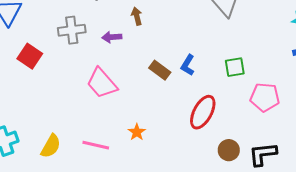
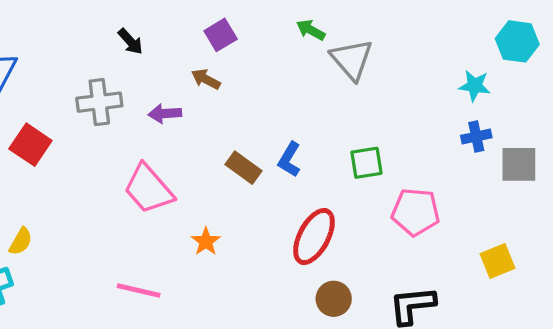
brown arrow: (137, 16) -> (206, 79), turned -48
orange star: (137, 132) -> (206, 241), moved
yellow semicircle: (51, 146) -> (21, 241), moved, size x0.7
brown circle: (229, 150) -> (334, 299), moved

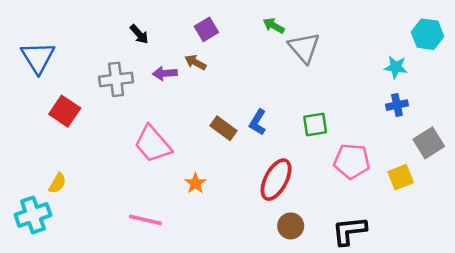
purple arrow: (165, 114) -> (165, 73), moved
gray square: (519, 164) -> (429, 143), moved, turned -32
yellow square: (498, 261) -> (401, 177), moved

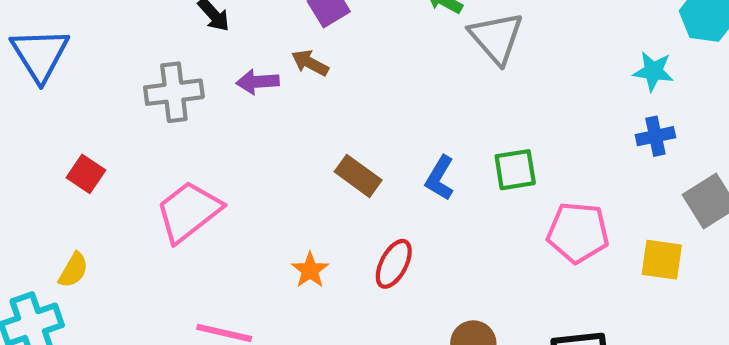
red square: (65, 111) -> (86, 174), moved, size x0.7
blue L-shape: (258, 122) -> (440, 178), moved
pink trapezoid: (153, 144) -> (189, 212), moved, turned 93
yellow square: (401, 177) -> (662, 260), turned 30
red ellipse: (276, 180) -> (394, 264), moved, size x0.7

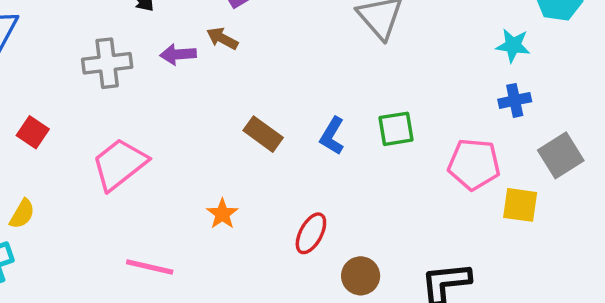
pink pentagon: (578, 232) -> (474, 164), moved
red ellipse: (394, 264) -> (311, 233), moved

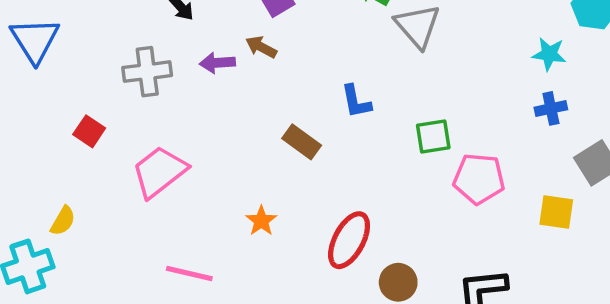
red square: (33, 132) -> (89, 131), moved
blue L-shape: (332, 136) -> (356, 101), moved, turned -42
pink pentagon: (474, 164) -> (479, 179), moved
red ellipse: (311, 233) -> (349, 240), size x1.4

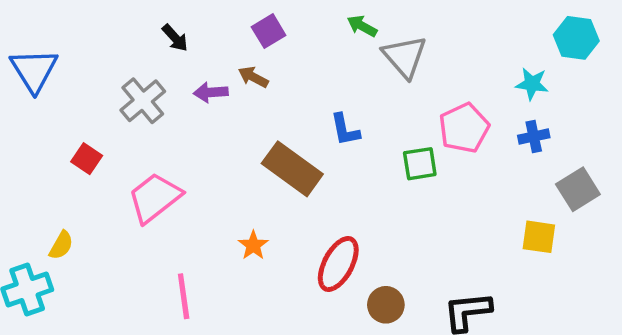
gray cross: (147, 72) -> (143, 101), turned -33
brown rectangle: (302, 142) -> (292, 169), size x1.6
pink pentagon: (479, 179) -> (464, 128), moved, turned -30
pink line: (189, 274) -> (184, 296), turned 69

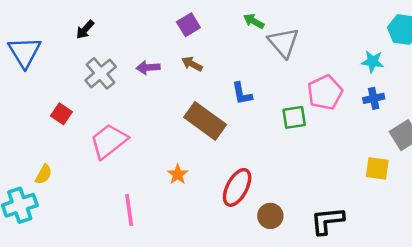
black arrow: (175, 38) -> (85, 29), moved, turned 84
brown arrow: (253, 77) -> (192, 64), moved

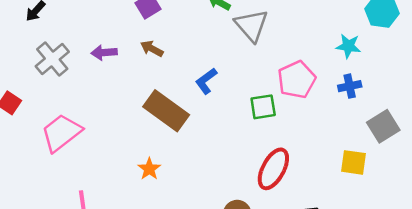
blue L-shape: (242, 94) -> (206, 81), turned 65
orange star: (178, 174) -> (149, 169), moved
red ellipse: (237, 187) -> (273, 169), moved

